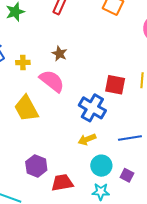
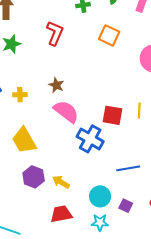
pink semicircle: (52, 81) -> (66, 112), moved
yellow arrow: (87, 139) -> (61, 182), moved, turned 54
purple hexagon: (36, 166) -> (34, 177), moved

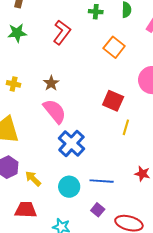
red square: (113, 115) -> (113, 101), moved
cyan circle: (100, 196) -> (69, 187), moved
purple square: (126, 206) -> (98, 210), moved

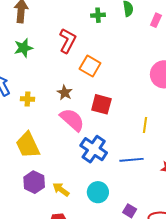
orange square: (114, 47) -> (90, 66), moved
red square: (113, 101) -> (101, 104), moved
blue line: (102, 181) -> (131, 160), moved

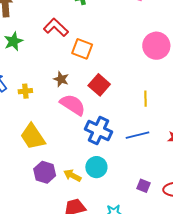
red L-shape: (68, 41) -> (56, 27), turned -65
red square: (101, 104) -> (99, 85), turned 35
cyan circle: (98, 192) -> (96, 167), moved

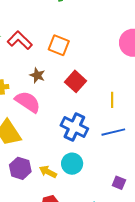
red L-shape: (56, 27) -> (20, 40), moved
yellow line: (146, 99) -> (112, 100), moved
pink semicircle: (73, 105) -> (28, 102), moved

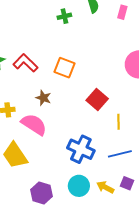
red square: (76, 81) -> (97, 99), moved
purple hexagon: (20, 168) -> (42, 193), moved
yellow arrow: (48, 172) -> (105, 187), moved
purple square: (119, 183) -> (127, 183), moved

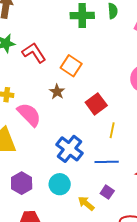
green cross: (64, 16) -> (82, 15), size x1.6
brown star: (43, 98) -> (57, 92), moved
yellow arrow: (105, 187) -> (86, 203), moved

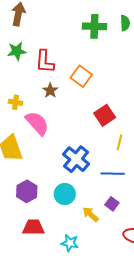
red L-shape: (34, 53) -> (45, 62), turned -145
brown star: (57, 92) -> (50, 90), moved

